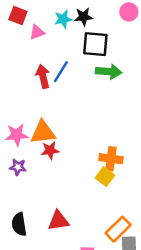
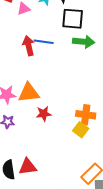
blue line: (61, 72) -> (44, 42), turned 66
red star: (50, 150) -> (44, 114), moved
red triangle: (58, 221) -> (28, 167), moved

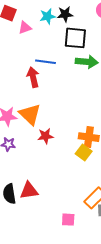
red arrow: (29, 46) -> (33, 77), moved
orange triangle: (29, 93) -> (30, 114), turned 50

